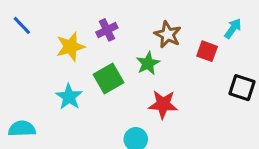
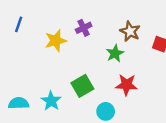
blue line: (22, 25) -> (19, 24), turned 63
green square: (108, 79) -> (82, 86), moved
cyan star: (69, 97) -> (51, 101), moved

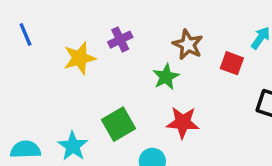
blue line: (19, 24) -> (25, 34), turned -42

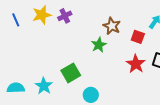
purple cross: (120, 40) -> (65, 16), moved
yellow star: (80, 58) -> (42, 15), moved
red star: (183, 122) -> (136, 64), moved, turned 30

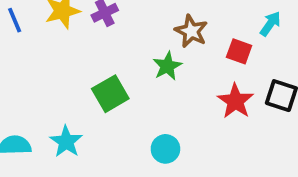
green square: (71, 73) -> (110, 94), moved
cyan circle: (91, 95) -> (165, 149), moved

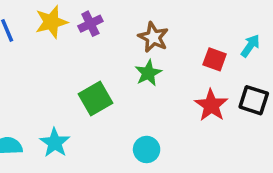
cyan arrow: (270, 24) -> (250, 46), moved
brown star: (191, 31) -> (153, 37), moved

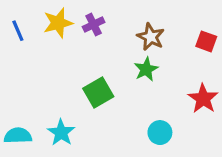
red square: (215, 59) -> (206, 41), moved
cyan circle: (147, 149) -> (160, 133), moved

